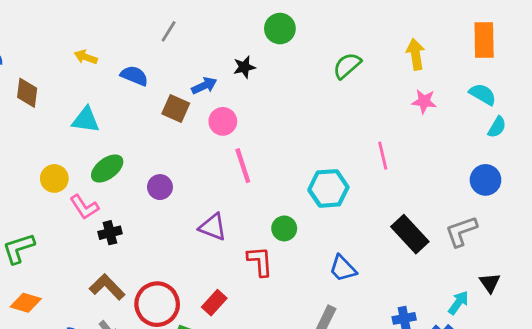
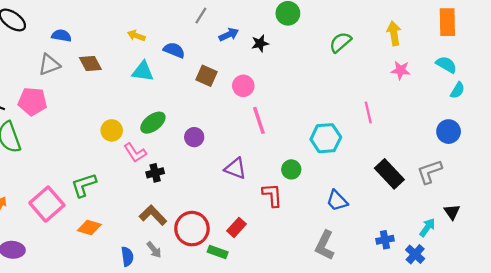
blue arrow: (204, 86) -> (229, 34), moved
brown diamond: (27, 93) -> (90, 63), turned -35
cyan triangle: (86, 120) -> (143, 71), moved

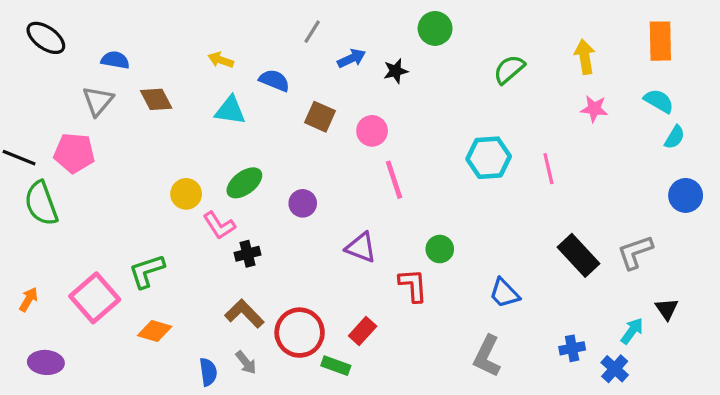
gray triangle: (49, 65) -> (98, 101), turned -30
blue circle: (449, 132) -> (686, 195), moved
cyan hexagon: (326, 138) -> (489, 158), moved

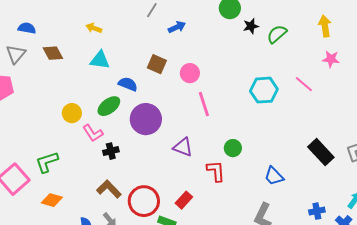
black star: (396, 71) -> (251, 26), moved
blue semicircle: (274, 80) -> (128, 84), moved
pink line: (548, 169) -> (304, 84), moved, turned -36
purple circle: (303, 203) -> (146, 119), size x1.8

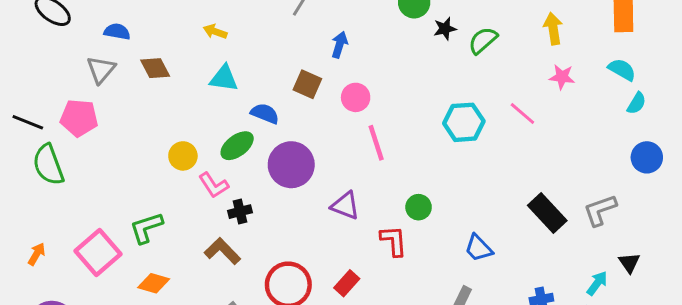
blue arrow: (177, 27) -> (340, 45), moved, turned -48
brown L-shape: (109, 189) -> (222, 251), moved

